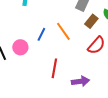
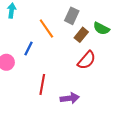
orange line: (63, 31) -> (46, 28), moved

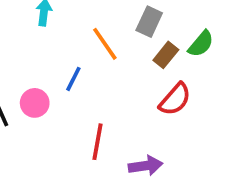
green semicircle: (101, 28) -> (201, 44), turned -77

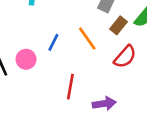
orange line: (105, 44) -> (87, 38), moved

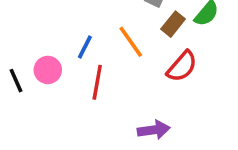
red line: (70, 87) -> (97, 82), moved

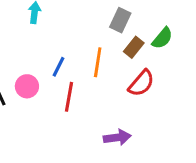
orange line: (131, 42) -> (98, 62), turned 44

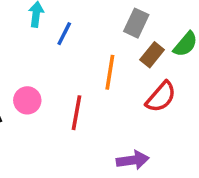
blue line: (59, 67) -> (64, 34), moved

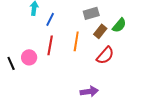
gray rectangle: (136, 23) -> (91, 13), turned 49
red line: (76, 113) -> (50, 45), moved

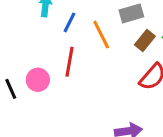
orange line: (76, 41) -> (101, 35), moved, turned -36

